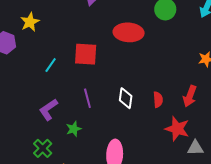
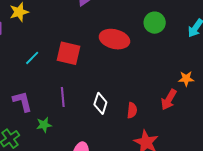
red arrow: (190, 96) -> (169, 100), moved
purple L-shape: (48, 110) -> (22, 101), turned 100

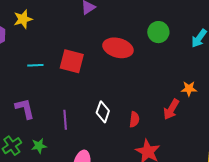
cyan line: (32, 58) -> (35, 65), turned 42
purple line: (63, 97) -> (65, 120), moved
green star: (44, 125) -> (39, 146), moved

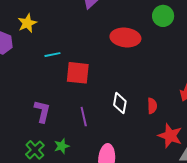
red square: (72, 61) -> (78, 73), moved
cyan line: (35, 65) -> (52, 55), moved
purple L-shape: (25, 109) -> (42, 111), turned 35

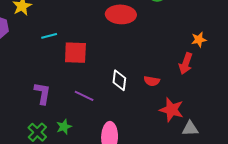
red semicircle: (152, 106) -> (152, 81), turned 105
purple line: (84, 117) -> (84, 96), turned -48

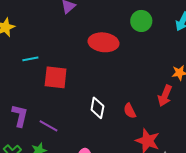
red semicircle: (152, 81) -> (130, 111), turned 49
purple line: (84, 96) -> (48, 126), moved

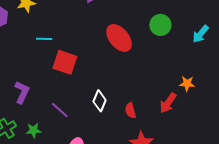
red ellipse: (103, 42) -> (119, 38), turned 32
purple line: (48, 126) -> (60, 110), moved

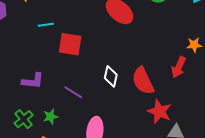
purple L-shape: (22, 92) -> (33, 81), turned 80
red semicircle: (130, 110) -> (143, 81), size x1.8

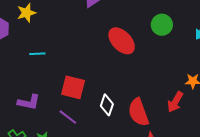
cyan line: (46, 25) -> (37, 54), moved
red square: (70, 44) -> (73, 87), moved

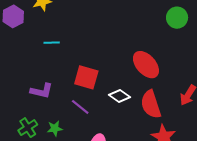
red ellipse: (122, 41) -> (146, 65), moved
white diamond: (107, 105) -> (120, 96), turned -75

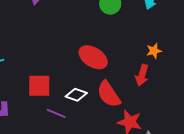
purple line: (80, 107) -> (56, 113), moved

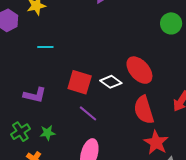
white diamond: (76, 95) -> (111, 82), moved

